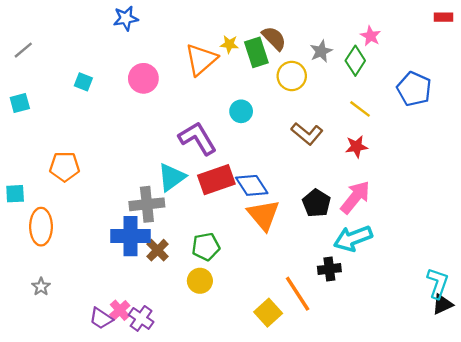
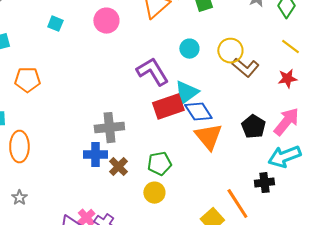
yellow circle: (292, 76) -> (230, 51), moved
orange pentagon: (65, 167) -> (27, 80), moved
cyan triangle: (172, 177) -> (186, 93), moved
blue cross: (130, 236) -> (95, 155), size x0.7

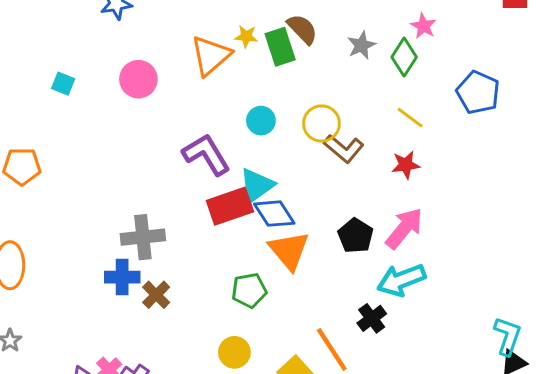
green pentagon: (159, 164) -> (249, 290), moved
black cross: (264, 183) -> (372, 318), turned -30
yellow circle: (154, 193) -> (234, 352), moved

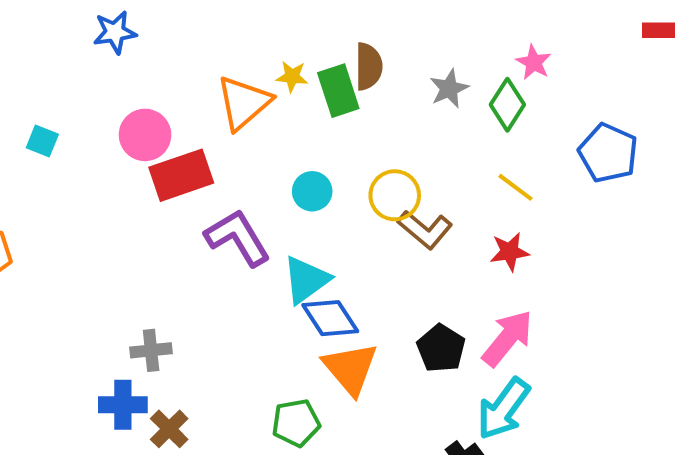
brown semicircle: (302, 29) -> (369, 66), turned 44
red rectangle: (230, 206) -> (181, 175), moved
gray cross: (143, 237) -> (151, 350), size x0.7
cyan arrow: (401, 280) -> (503, 409), turned -33

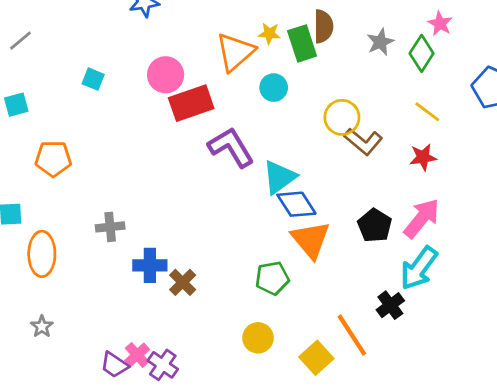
cyan circle: (312, 191) -> (274, 88), moved
gray cross: (151, 350) -> (110, 227), moved

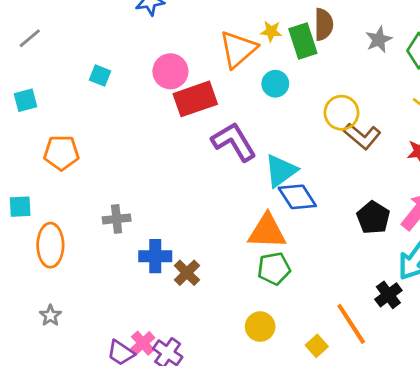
orange triangle: (311, 240) -> (267, 231), moved, turned -48
yellow square: (316, 358) -> (317, 346), size x0.7

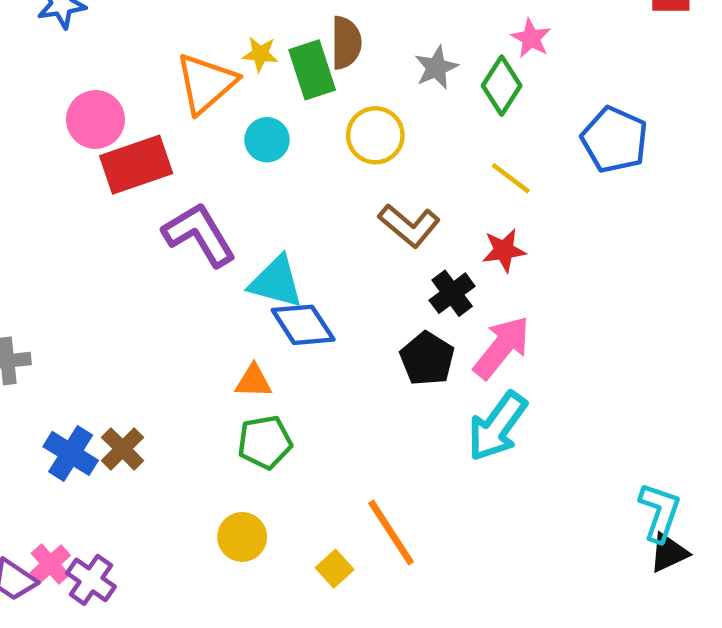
yellow circle: (341, 113) -> (375, 135), moved
cyan triangle: (281, 171) -> (276, 282), turned 51
orange triangle: (267, 231) -> (253, 381), size x0.6
blue cross: (155, 256) -> (71, 453), moved, turned 32
black cross: (388, 295) -> (452, 293), moved

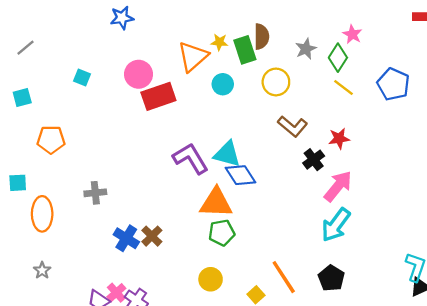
yellow line: (511, 178) -> (344, 88), moved
purple L-shape: (199, 235) -> (191, 158), moved
black pentagon: (427, 359) -> (331, 278), moved
orange triangle: (253, 381) -> (216, 203), size x1.8

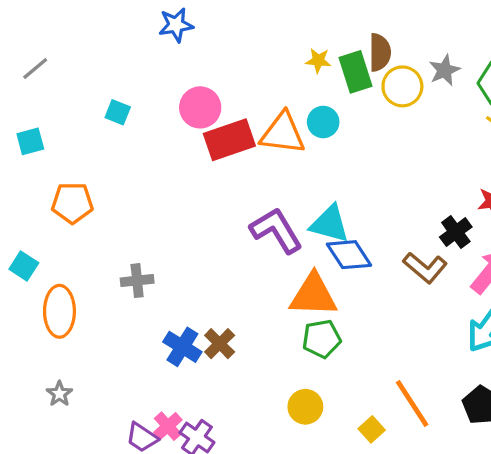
orange triangle: (193, 57) -> (283, 133), moved, turned 48
yellow circle: (276, 82) -> (402, 86), moved
brown L-shape: (293, 126) -> (425, 268), moved
cyan square: (18, 183) -> (24, 266), turned 36

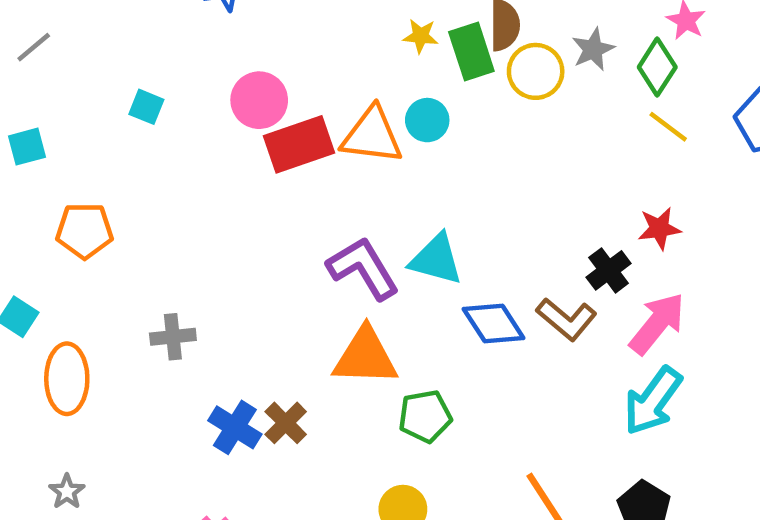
blue diamond: (349, 255) -> (494, 323), moved
orange triangle: (313, 295) -> (365, 357), moved

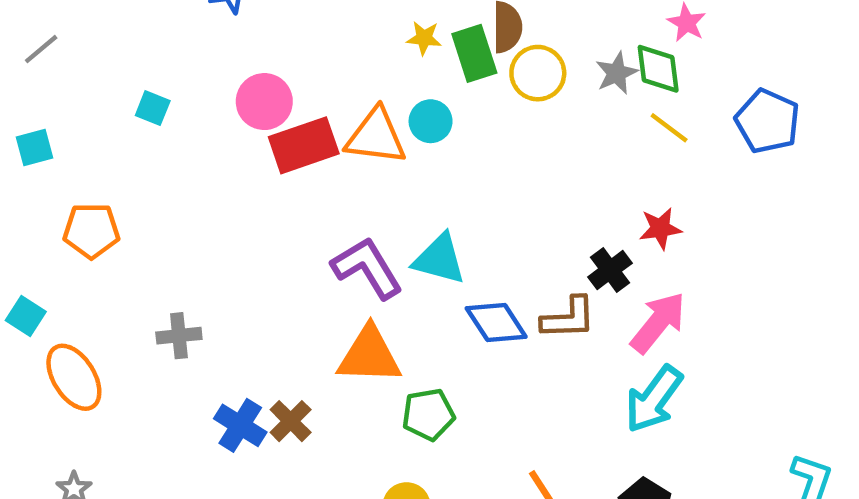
gray star: (593, 49) -> (617, 73), moved
green diamond: (657, 67) -> (658, 69), turned -40
brown L-shape: (567, 319) -> (568, 318), turned -42
orange ellipse: (67, 379) -> (74, 377), turned -32

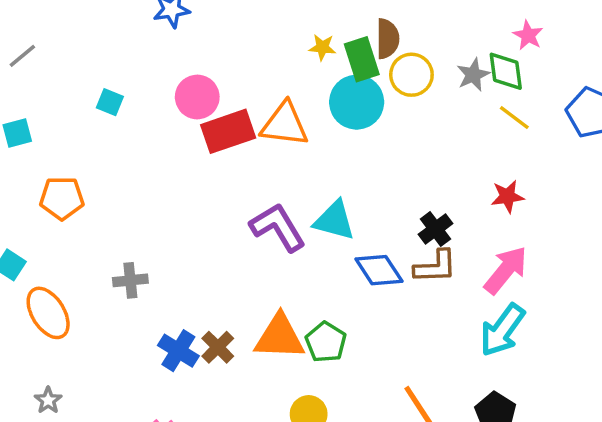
cyan circle: (431, 121) -> (357, 102), moved, size x1.6
black cross: (610, 270) -> (435, 229), moved
orange triangle: (369, 355) -> (279, 337), moved
green pentagon: (428, 414) -> (326, 342), turned -30

